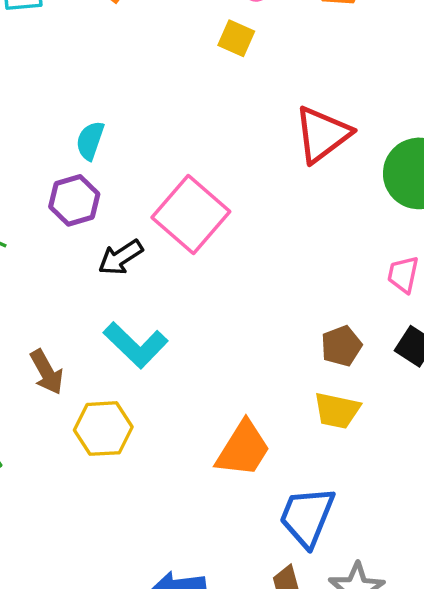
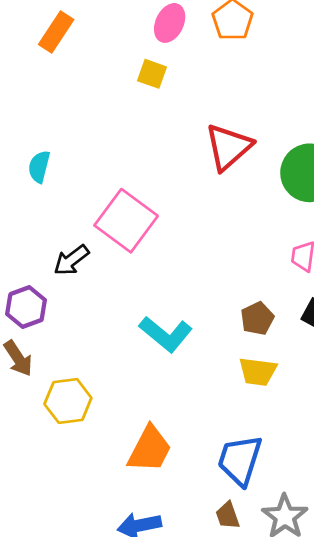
purple hexagon: (74, 200) -> (26, 307), moved
cyan L-shape: (136, 345) -> (166, 334), moved
orange trapezoid: (243, 449) -> (150, 449), moved

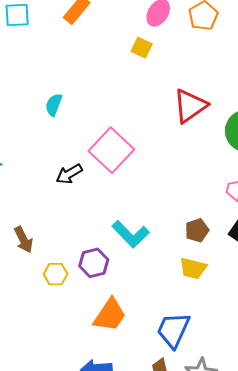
purple hexagon: (26, 307) -> (94, 263), moved
yellow hexagon: (68, 401) -> (56, 274), size x0.7

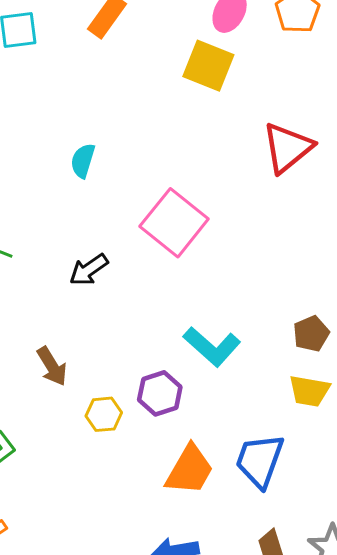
yellow square: (142, 48) -> (208, 66), size x1.6
black arrow: (69, 174) -> (89, 270), moved
blue trapezoid: (173, 330) -> (260, 461), moved

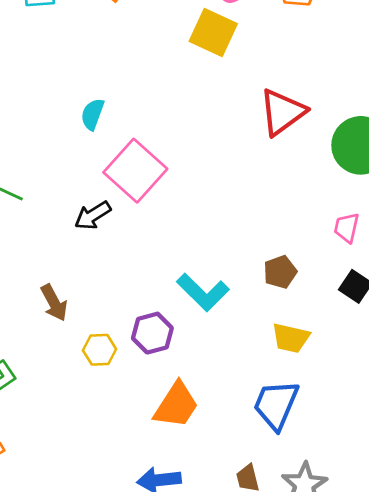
pink square: (174, 223) -> (135, 171), moved
brown pentagon: (311, 334) -> (280, 272), moved
blue trapezoid: (260, 461) -> (276, 405), moved

